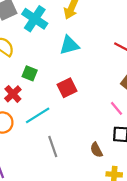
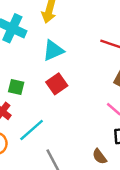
red square: (67, 88) -> (57, 84), moved

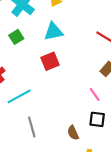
green square: (16, 87) -> (16, 37), moved, turned 32

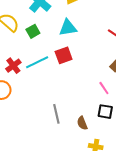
cyan line: (19, 96) -> (37, 62), moved
gray line: (32, 127) -> (56, 114), moved

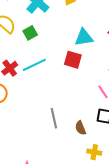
cyan triangle: (68, 28) -> (84, 37), moved
red square: (64, 55) -> (73, 60), moved, turned 36

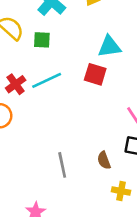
green square: (30, 33) -> (42, 40), turned 32
gray line: (54, 118) -> (62, 165), moved

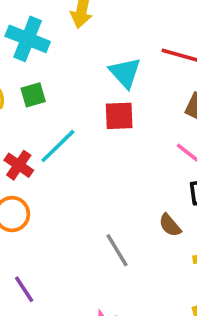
cyan triangle: (109, 46) -> (125, 73), turned -45

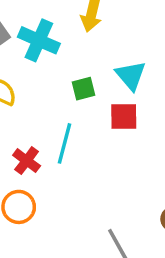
green square: (33, 95) -> (84, 89), moved
cyan line: (58, 146) -> (64, 143), turned -33

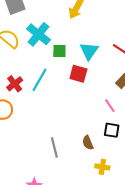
cyan cross: (39, 40) -> (39, 34), moved

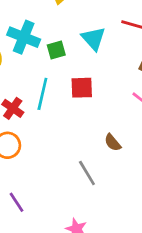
red square: (78, 74) -> (82, 88), moved
brown semicircle: (88, 143) -> (113, 143), moved

